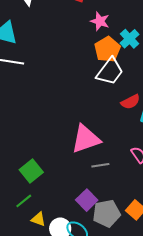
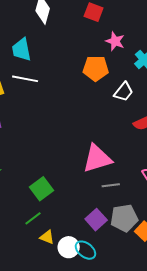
orange pentagon: (107, 49) -> (96, 68), moved, turned 30
white trapezoid: (110, 71) -> (124, 92), size x0.7
gray pentagon: (107, 213) -> (124, 218), moved

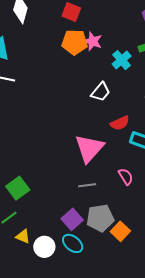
orange pentagon: (96, 68) -> (75, 42), moved
pink triangle: (97, 159) -> (89, 148), moved, turned -32
cyan ellipse: (85, 250) -> (73, 243), moved

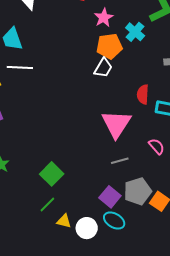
pink star: (93, 41) -> (104, 18), turned 30
orange pentagon: (75, 42) -> (109, 46), moved
white trapezoid: (101, 92) -> (103, 68), moved
red semicircle: (120, 123) -> (143, 94), turned 126

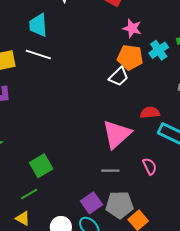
pink star: (104, 18) -> (132, 28), turned 30
red semicircle: (143, 94) -> (150, 113), turned 66
yellow triangle: (64, 221) -> (23, 218), moved

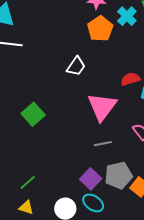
orange pentagon: (130, 57) -> (100, 29), turned -30
white trapezoid: (119, 77) -> (76, 66), moved
green square: (41, 166) -> (33, 114), moved

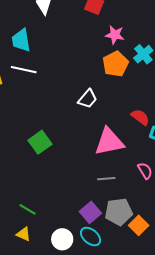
red semicircle: (130, 79) -> (140, 117), turned 48
pink triangle: (102, 107) -> (109, 142), turned 36
green line: (28, 182) -> (28, 209), turned 66

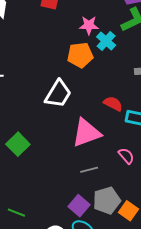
pink star: (115, 35) -> (89, 25), moved
orange pentagon: (115, 64) -> (80, 55), turned 30
white trapezoid: (88, 99) -> (58, 94), size x1.4

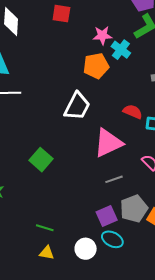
purple square: (79, 206) -> (107, 216), turned 30

